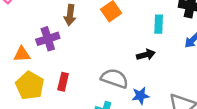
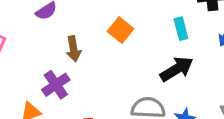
black arrow: (146, 55) -> (177, 69), size x1.5

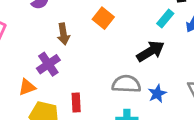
cyan rectangle: (181, 29) -> (165, 18), moved, turned 54

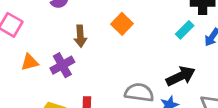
black arrow: (151, 51) -> (181, 76), moved
orange triangle: (27, 87) -> (30, 62), moved

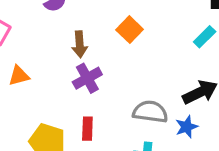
purple cross: (62, 65) -> (87, 78), moved

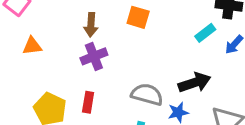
orange square: (130, 30) -> (138, 17), turned -35

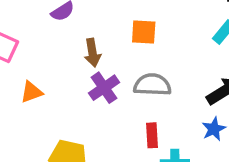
gray semicircle: (147, 94) -> (152, 85), moved
red rectangle: (88, 102) -> (152, 135), moved

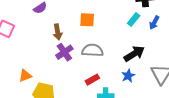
orange triangle: (32, 92) -> (25, 76), moved
red rectangle: (152, 135) -> (92, 80), turned 64

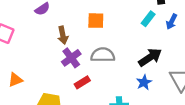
orange triangle: (25, 76) -> (15, 80), moved
red rectangle: (92, 80) -> (82, 82), moved

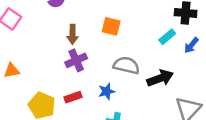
gray semicircle: (103, 55) -> (126, 65), moved
red rectangle: (82, 82) -> (73, 97), moved
blue star: (144, 82) -> (107, 91), moved

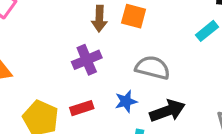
brown arrow: (73, 34) -> (99, 19), moved
black arrow: (160, 78) -> (167, 111), moved

